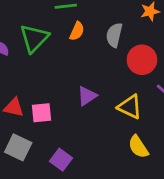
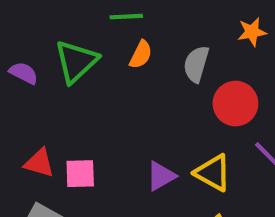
purple triangle: (87, 96) -> (161, 176), moved

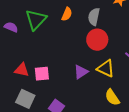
red circle: (235, 104) -> (97, 40), moved

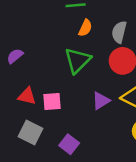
green triangle: (36, 20) -> (78, 60), moved
purple semicircle: (11, 27) -> (15, 56), moved, turned -64

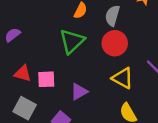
purple triangle: (101, 101) -> (79, 92), moved

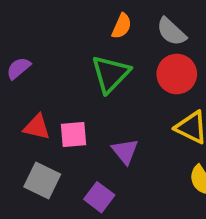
gray semicircle: (112, 16) -> (171, 32), turned -60
purple triangle: (79, 92) -> (125, 151), turned -36

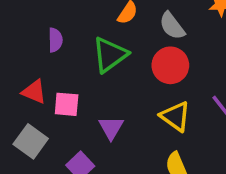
purple semicircle: (18, 68) -> (55, 40), moved, turned 120

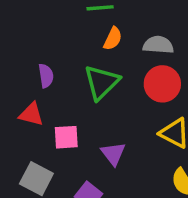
gray semicircle: (172, 26) -> (158, 45), turned 140
red triangle: (34, 92) -> (31, 114), moved

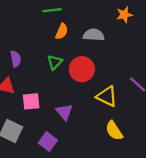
green triangle: (102, 82) -> (55, 62), size x0.6
red circle: (162, 84) -> (82, 69), moved

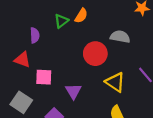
gray semicircle: (94, 35) -> (120, 37), moved
green triangle: (55, 62) -> (61, 21), moved

